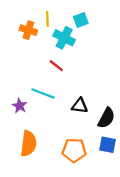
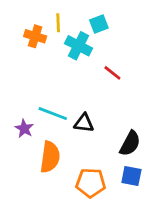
red line: (56, 66) -> (112, 73), moved
black triangle: (80, 106) -> (84, 123), moved
orange semicircle: (28, 144) -> (50, 157), moved

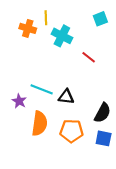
cyan square: (99, 24) -> (100, 19), moved
orange pentagon: (91, 183) -> (72, 131), moved

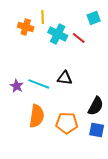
red line: (89, 57) -> (79, 38), moved
black triangle: (66, 97) -> (65, 78), moved
purple star: (19, 101) -> (17, 86), moved

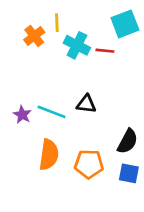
cyan square: (94, 18) -> (125, 24), size x1.5
orange cross: (26, 27) -> (34, 36), turned 35
red line: (79, 38) -> (105, 51), turned -32

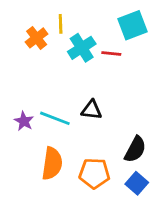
cyan cross: (77, 45) -> (82, 48), turned 30
blue square: (129, 173) -> (137, 183), turned 30

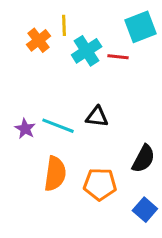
blue square: (137, 183) -> (145, 210), moved

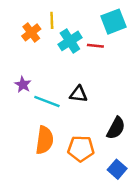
purple star: (25, 129) -> (23, 84), moved

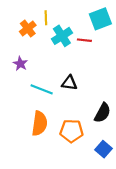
purple star: (23, 84) -> (20, 64), moved

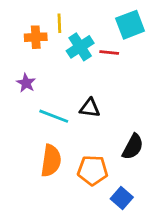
orange cross: (28, 28) -> (36, 37), turned 35
blue square: (104, 149) -> (122, 198), moved

